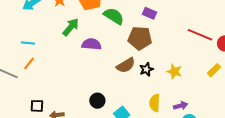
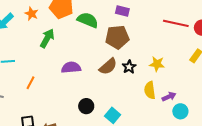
purple semicircle: (91, 44) -> (71, 68), moved
orange line: (29, 63) -> (31, 83), moved
yellow semicircle: (155, 103) -> (150, 90), moved

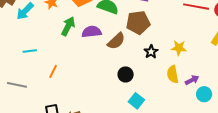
brown semicircle: (108, 66) -> (116, 41), moved
purple semicircle: (71, 68) -> (92, 32), moved
black circle: (86, 106) -> (126, 74), moved

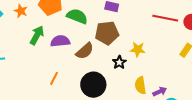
yellow star: (179, 48) -> (138, 49), moved
orange line: (53, 71) -> (54, 78), moved
black circle: (126, 74) -> (93, 85), size x1.6

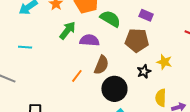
brown semicircle: (85, 51) -> (101, 65), moved, turned -36

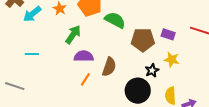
purple rectangle: (146, 15) -> (168, 34), moved
purple semicircle: (89, 40) -> (84, 56), moved
black circle: (114, 89) -> (138, 91), moved

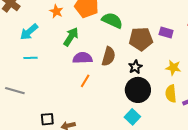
cyan arrow: (32, 14) -> (29, 32), moved
yellow star: (172, 60) -> (173, 68), moved
brown semicircle: (109, 67) -> (109, 56), moved
black star: (152, 70) -> (135, 67), moved

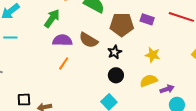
brown semicircle: (109, 56) -> (88, 40), turned 102
black circle: (138, 90) -> (116, 75), size x0.6
yellow semicircle: (171, 94) -> (149, 81), turned 72

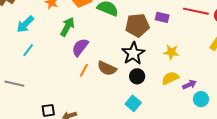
cyan line: (10, 37) -> (28, 50), turned -48
purple semicircle: (62, 40) -> (80, 47), turned -48
brown semicircle: (88, 40) -> (107, 68), moved
black star: (115, 52) -> (133, 53), size x1.6

